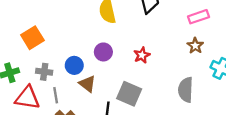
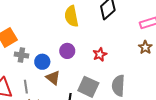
gray cross: (44, 72) -> (21, 55), moved
gray semicircle: (186, 90) -> (118, 86), moved

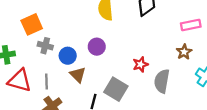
red star: (100, 54) -> (140, 64), moved
gray semicircle: (118, 86) -> (162, 81), moved

